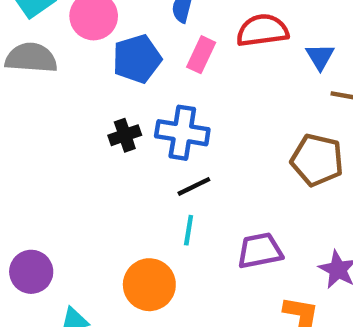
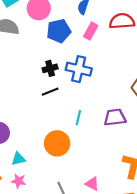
black line: (194, 186) -> (50, 92), moved
purple trapezoid: (260, 251) -> (115, 117), moved

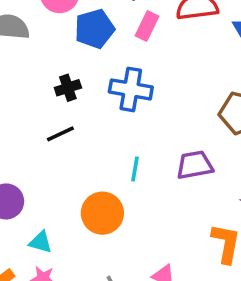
black cross: (50, 68) -> (68, 88), moved
black line: (50, 92) -> (60, 134), moved
cyan triangle: (18, 159) -> (41, 242), turned 32

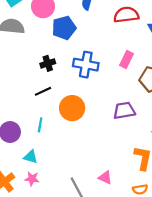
pink rectangle: (147, 26) -> (127, 60), moved
cyan line: (135, 169) -> (40, 125), moved
orange circle: (102, 213) -> (72, 108), moved

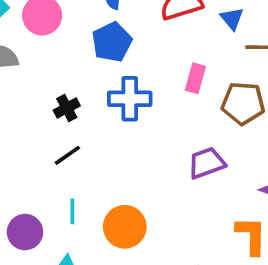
blue pentagon: (64, 28) -> (112, 42), moved
orange circle: (72, 108) -> (125, 227), moved

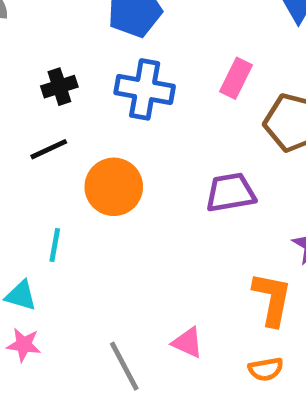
cyan line: (72, 211) -> (55, 245), moved
orange circle: (125, 227) -> (114, 187), moved

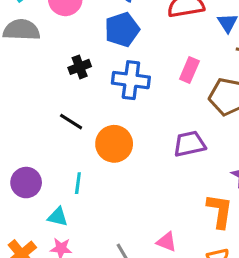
black cross: (59, 87) -> (80, 67), moved
black line: (49, 149) -> (71, 122), turned 60

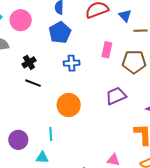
black cross: (80, 67) -> (29, 62), moved
blue cross: (131, 80) -> (72, 63), size x0.7
black line: (71, 122) -> (33, 83), moved

